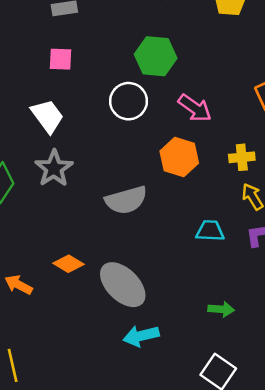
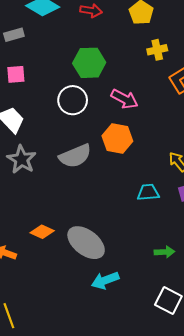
yellow cross: (242, 157) -> (157, 50), moved
gray semicircle: (126, 200) -> (75, 156), moved

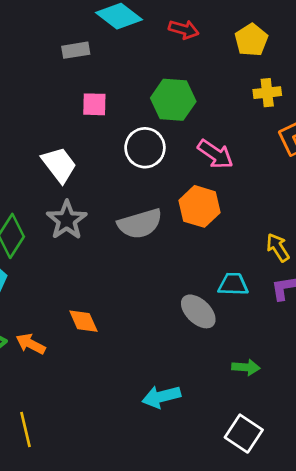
pink square: (16, 74) -> (94, 104), moved
orange diamond: (42, 232) -> (83, 321), turned 35
gray ellipse: (86, 243) -> (198, 311), moved, size x0.7

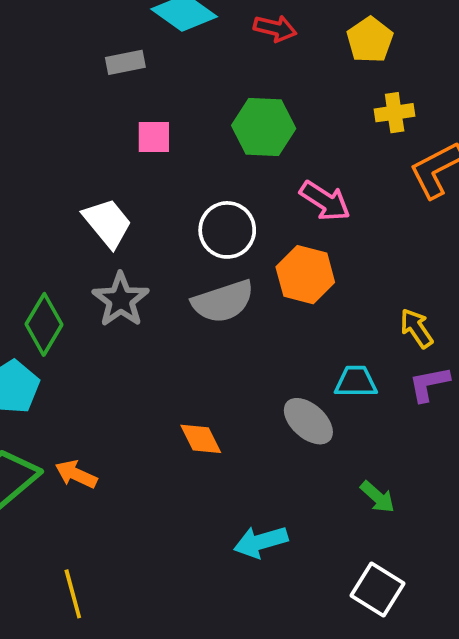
white circle: (145, 148) -> (227, 230), moved
orange diamond: (83, 321) -> (201, 439), moved
green arrow: (246, 367) -> (377, 497), turned 40

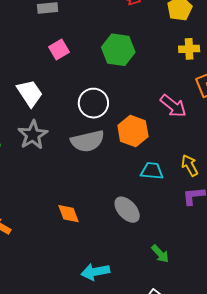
pink square: (154, 137) -> (59, 49), turned -36
pink arrow: (325, 201) -> (173, 106), moved
cyan trapezoid: (356, 382) -> (152, 171), moved

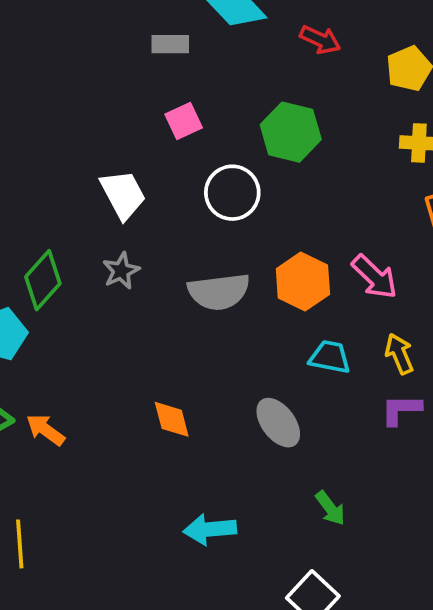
white circle: (93, 103) -> (232, 193), moved
pink arrow: (173, 106) -> (375, 277), moved
gray star: (33, 135) -> (121, 271), size x0.7

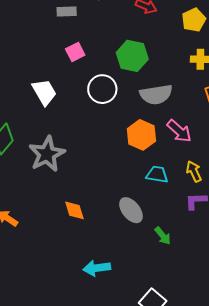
gray star: (121, 271) -> (47, 154), moved, size x1.8
gray semicircle: (219, 292) -> (156, 95), moved
green arrow: (330, 508) -> (163, 236), moved

